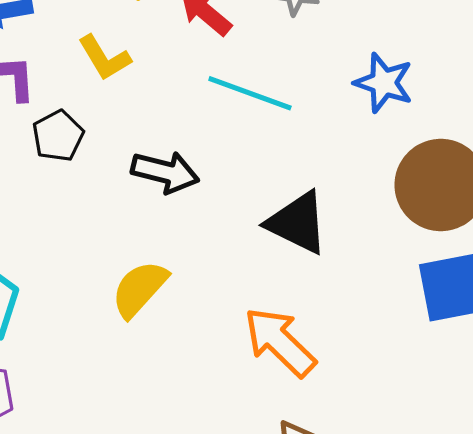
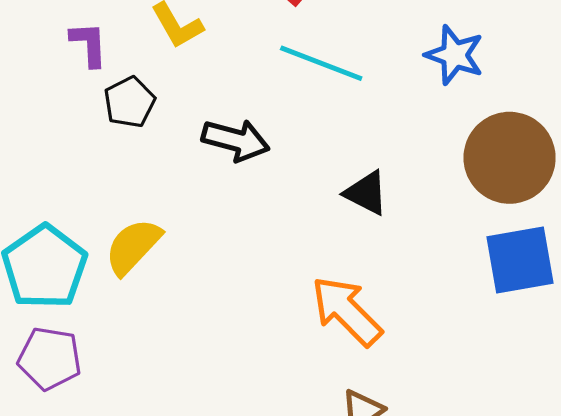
black triangle: (297, 223) -> (366, 193), size x0.7
yellow semicircle: (139, 289) -> (133, 246), moved

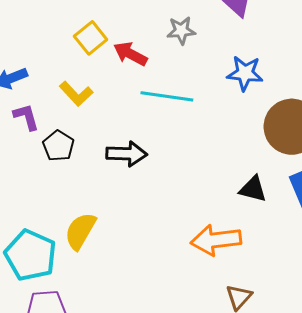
black triangle: (366, 193) -> (253, 189), moved
orange arrow: (347, 311) -> (216, 240), turned -39

